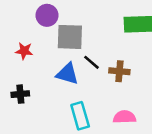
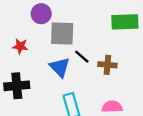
blue triangle: (67, 74) -> (60, 67), turned 30
black cross: (20, 94) -> (17, 86), size x1.5

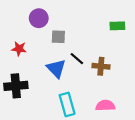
green rectangle: (125, 22) -> (117, 26), size x0.6
gray square: (62, 33) -> (58, 37), size x0.6

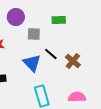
green rectangle: (117, 26) -> (59, 20), moved
brown cross: (101, 66) -> (73, 61), turned 35

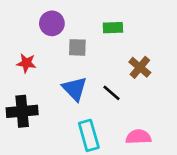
black line: (51, 54) -> (111, 93), moved
brown cross: (73, 61) -> (140, 67), moved

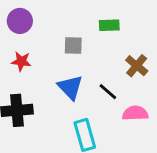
purple circle: (52, 23) -> (20, 21), moved
pink semicircle: (138, 137) -> (135, 113), moved

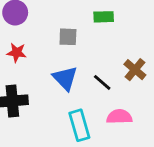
brown cross: (137, 66) -> (135, 70), moved
pink semicircle: (135, 113) -> (119, 117), moved

